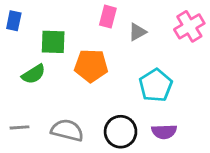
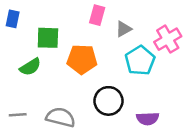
pink cross: (189, 26) -> (168, 39), moved
cyan pentagon: (156, 85) -> (140, 61), moved
black circle: (121, 132) -> (108, 101), moved

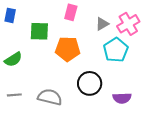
pink rectangle: (97, 15) -> (71, 12), moved
pink cross: (168, 39) -> (128, 24), moved
green semicircle: (30, 67) -> (13, 59), moved

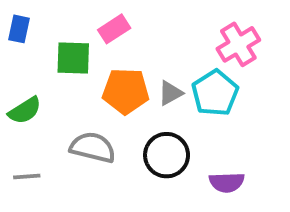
pink rectangle: (71, 12) -> (114, 29), moved, turned 42
gray triangle: (102, 24) -> (170, 93), moved
gray semicircle: (50, 97) -> (93, 147), moved

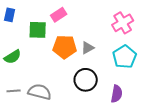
cyan pentagon: (215, 93) -> (125, 57), moved
gray semicircle: (93, 147) -> (40, 92), moved
purple semicircle: (227, 182) -> (117, 94), turned -78

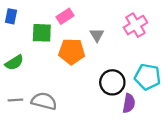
gray triangle: (88, 48) -> (97, 35), moved, turned -32
cyan pentagon: (125, 57) -> (148, 77), moved, turned -30
black circle: (86, 80) -> (112, 82), moved

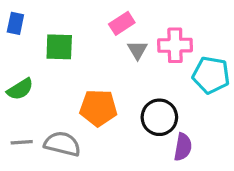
pink rectangle: (65, 16) -> (122, 23), moved
pink cross: (135, 25) -> (175, 45), moved, turned 30
orange pentagon: (72, 52) -> (98, 108), moved
cyan pentagon: (148, 77) -> (211, 75), moved

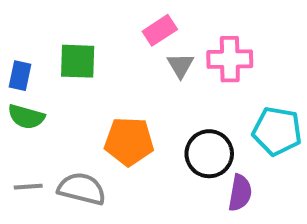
blue rectangle: (15, 23) -> (20, 76), moved
cyan pentagon: (211, 75) -> (277, 131), moved
green semicircle: (20, 89) -> (26, 117), turned 48

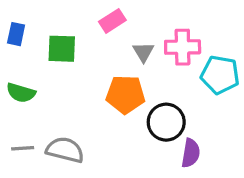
pink rectangle: (160, 30) -> (112, 21), moved
blue rectangle: (20, 76) -> (16, 34), moved
cyan pentagon: (277, 131) -> (220, 75), moved
orange pentagon: (129, 141) -> (125, 94), moved

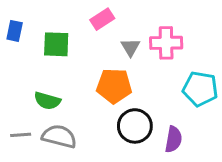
cyan pentagon: (220, 75) -> (200, 89), moved
green semicircle: (21, 93) -> (47, 101), moved
black circle: (166, 122) -> (135, 126), moved

